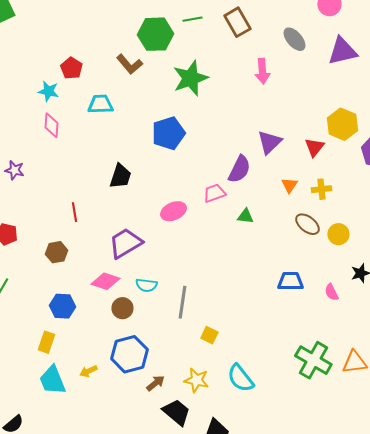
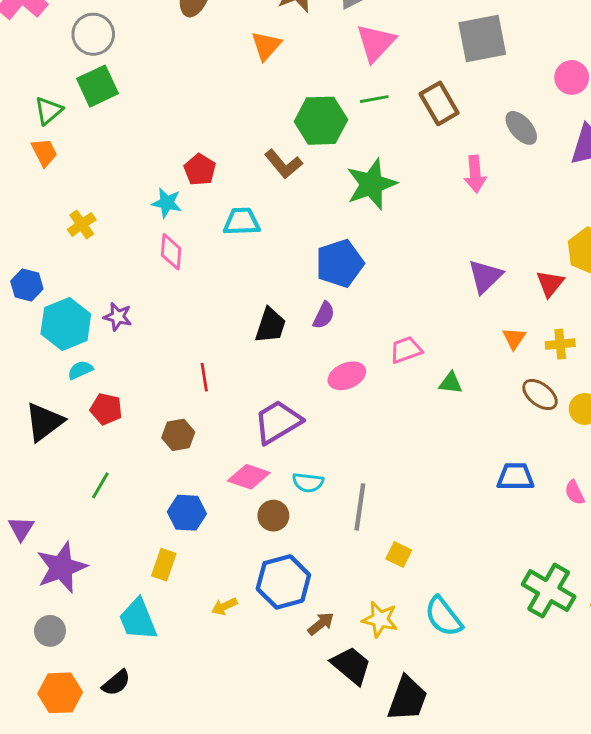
purple semicircle: (239, 169) -> (324, 315), moved, size x0.7
cyan trapezoid: (52, 380) -> (138, 619), moved

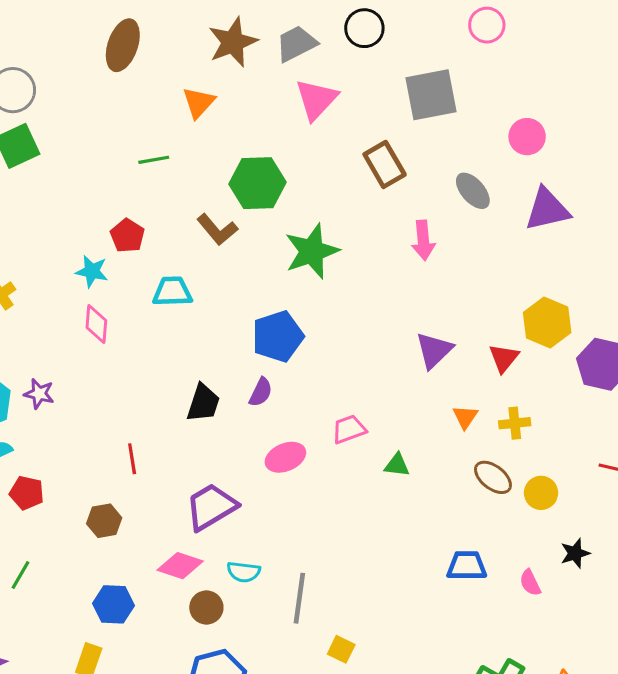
green line: (374, 99) -> (154, 160), moved

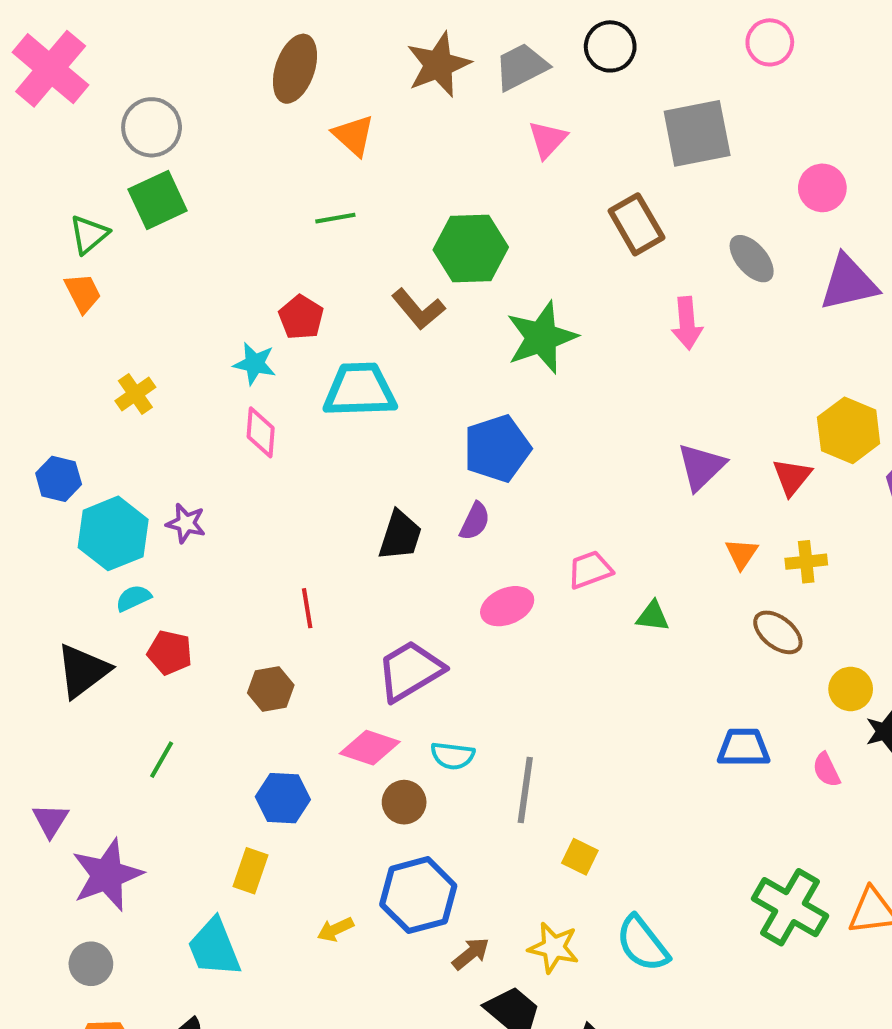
pink triangle: (316, 99) -> (548, 139), size x0.7
orange triangle: (199, 103) -> (354, 135), moved, turned -30
cyan trapezoid: (172, 291) -> (360, 390), size x1.4
yellow circle: (541, 493) -> (851, 689), moved

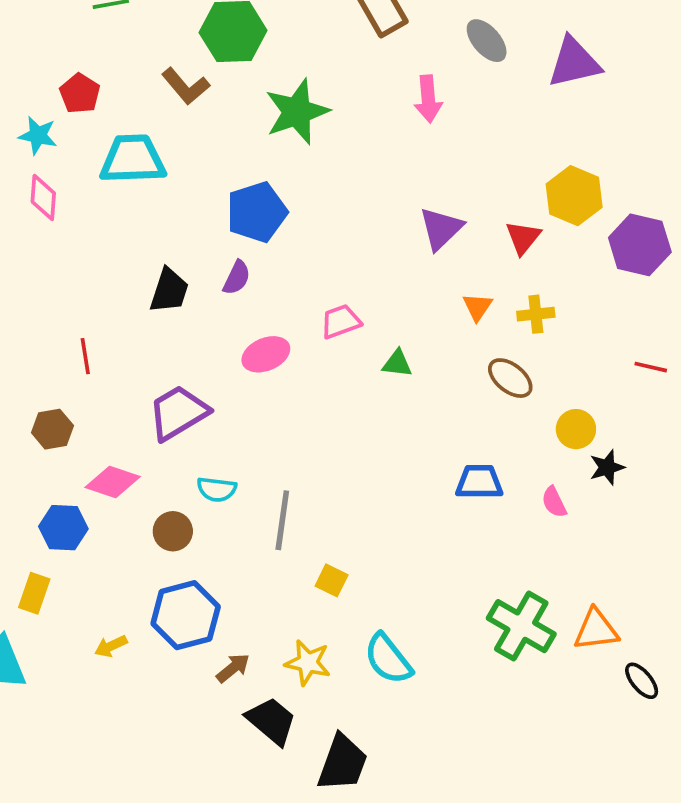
pink diamond: (370, 748) -> (113, 482), moved

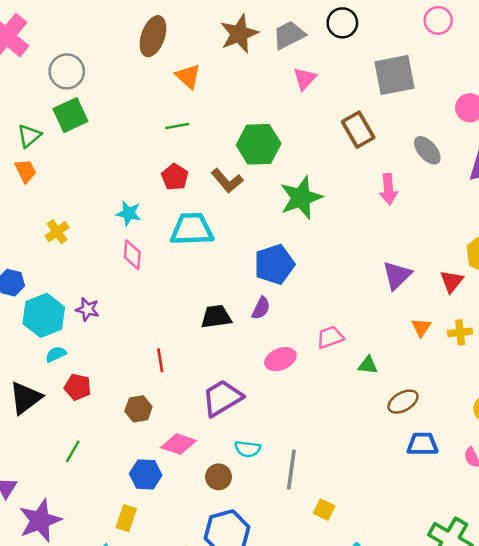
red pentagon: (80, 93) -> (175, 177), moved
black trapezoid: (169, 290) -> (216, 317), turned -116
brown ellipse: (510, 378) -> (403, 402), moved, turned -68

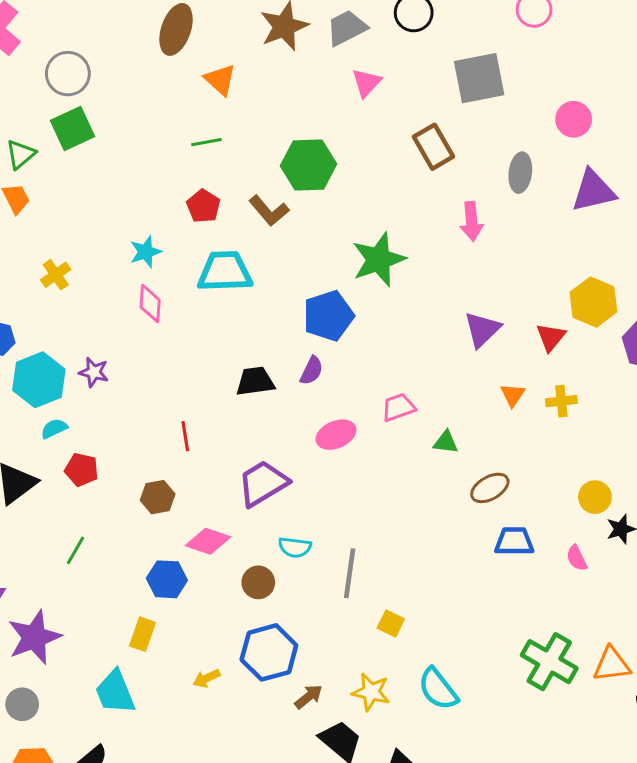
gray ellipse: (427, 150) -> (520, 173), turned 48
green star: (301, 198) -> (379, 259), moved
cyan star: (129, 213) -> (146, 252), turned -30

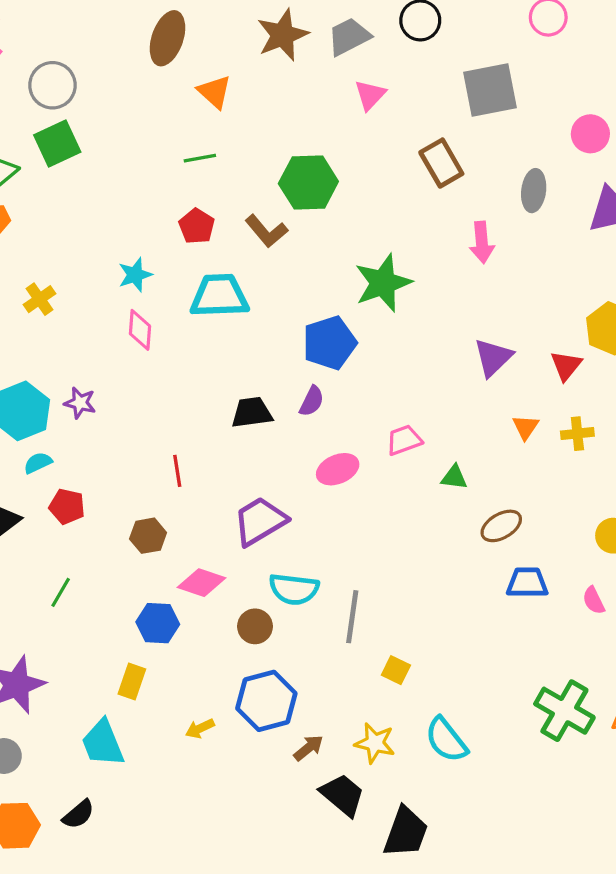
cyan semicircle: (295, 547) -> (294, 589), size x1.4

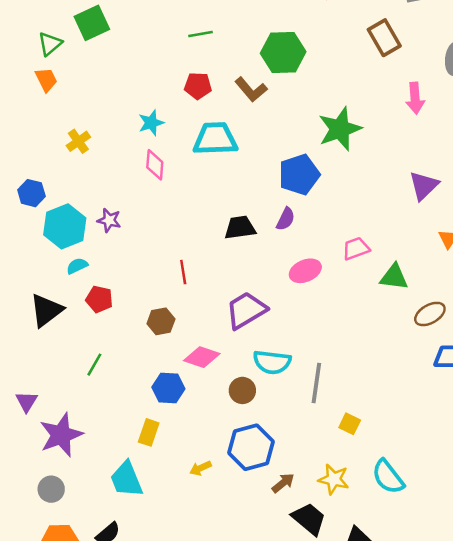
red pentagon: (197, 226) -> (198, 86), turned -30
green triangle: (454, 477) -> (394, 277), size x1.4

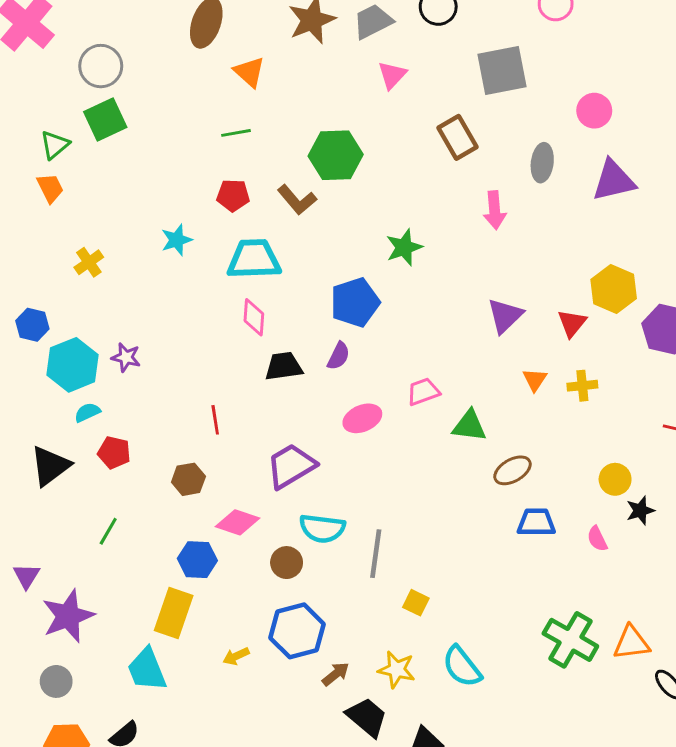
green star: (340, 129) -> (404, 247), size x0.7
pink diamond: (155, 165) -> (254, 317), moved
yellow rectangle: (149, 432) -> (174, 613), size x1.5

